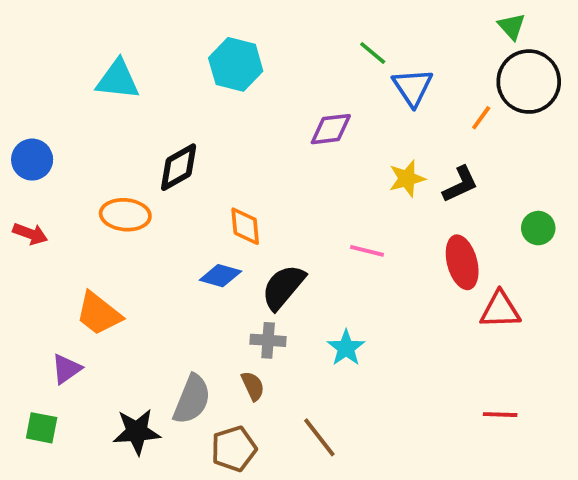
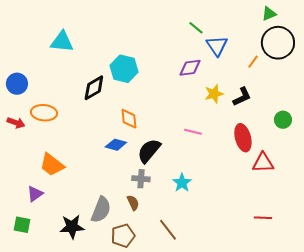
green triangle: (512, 26) -> (269, 14), turned 49
cyan hexagon: (236, 64) -> (124, 69), moved
purple diamond: (331, 129) -> (190, 68), moved
orange ellipse: (125, 215) -> (44, 113), moved

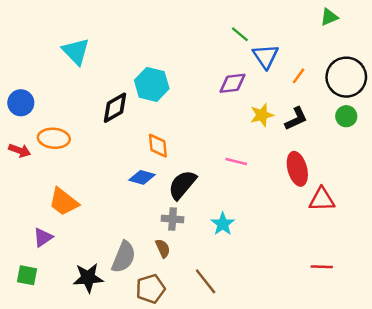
cyan triangle: (62, 42) -> (76, 51), turned 40
black circle: (278, 43) -> (346, 77), moved
orange line: (253, 62) -> (299, 76), moved
green circle: (283, 120) -> (346, 116), moved

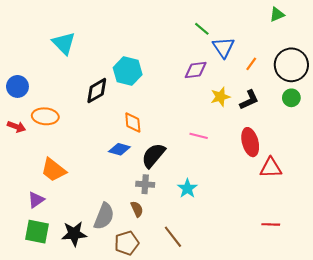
green square: (27, 275) -> (37, 232), moved, size x1.4

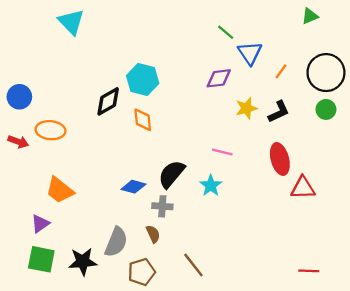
cyan triangle: (64, 43) -> (71, 22), moved
orange diamond: (133, 123) -> (143, 120), moved
blue diamond: (119, 149) -> (133, 187), moved
cyan star: (187, 188) -> (211, 186), moved
red line: (271, 224) -> (309, 271), moved

